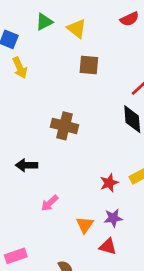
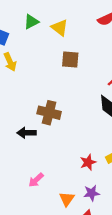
black arrow: (27, 165) -> (27, 133), moved

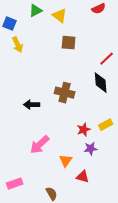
brown cross: (49, 113) -> (65, 93), moved
pink arrow: (36, 180) -> (40, 145), size x1.5
purple star: (92, 193) -> (91, 149), moved

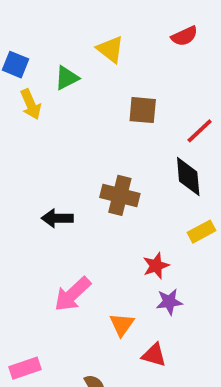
green triangle: (36, 11) -> (67, 78), moved
brown square: (69, 43) -> (143, 110), moved
yellow rectangle: (106, 125) -> (201, 232), moved

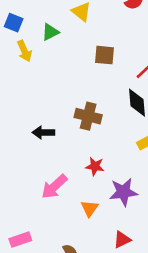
red star: (156, 266) -> (95, 166), moved, turned 30
purple star: (169, 302) -> (123, 192), size x1.5
red triangle: (154, 355) -> (122, 240), moved, turned -42

